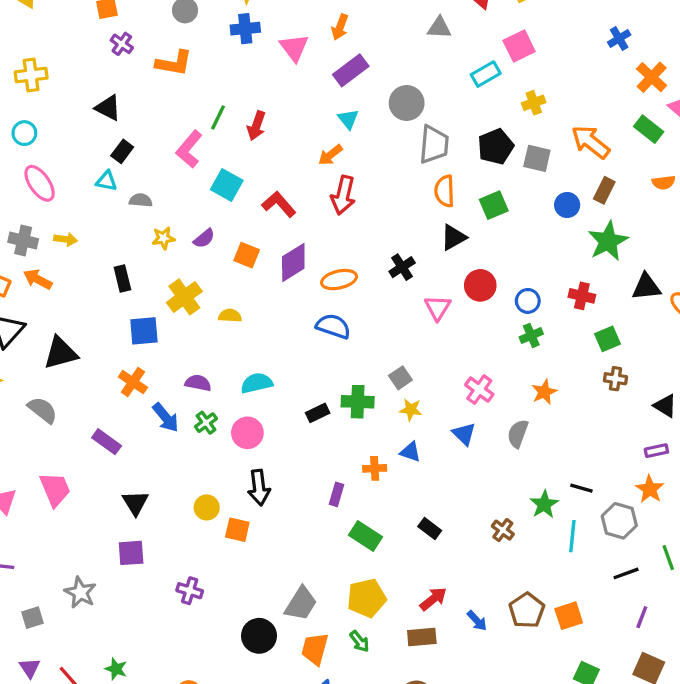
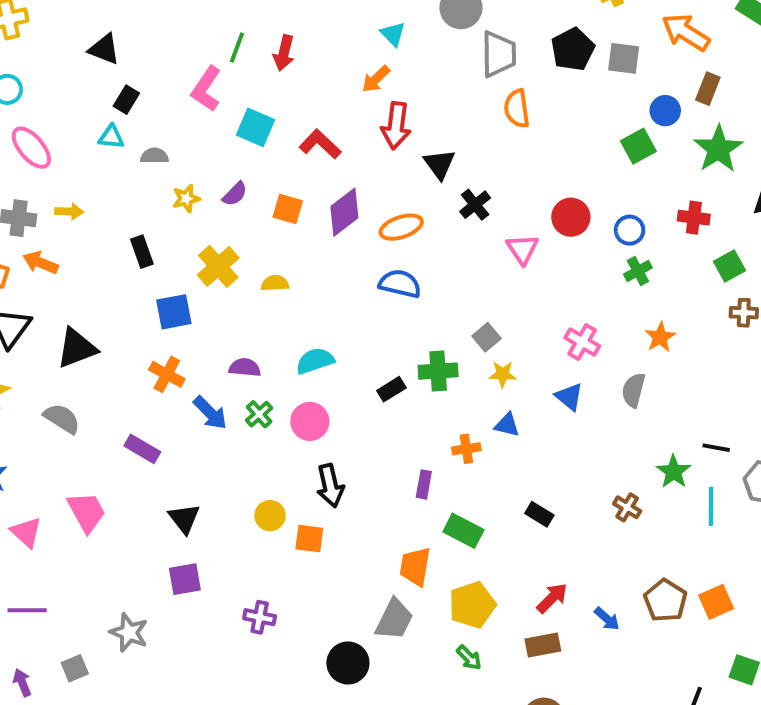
green square: (494, 205) -> (638, 146), moved
black triangle: (453, 237) -> (439, 164), moved, turned -32
orange trapezoid: (315, 649) -> (415, 567), moved

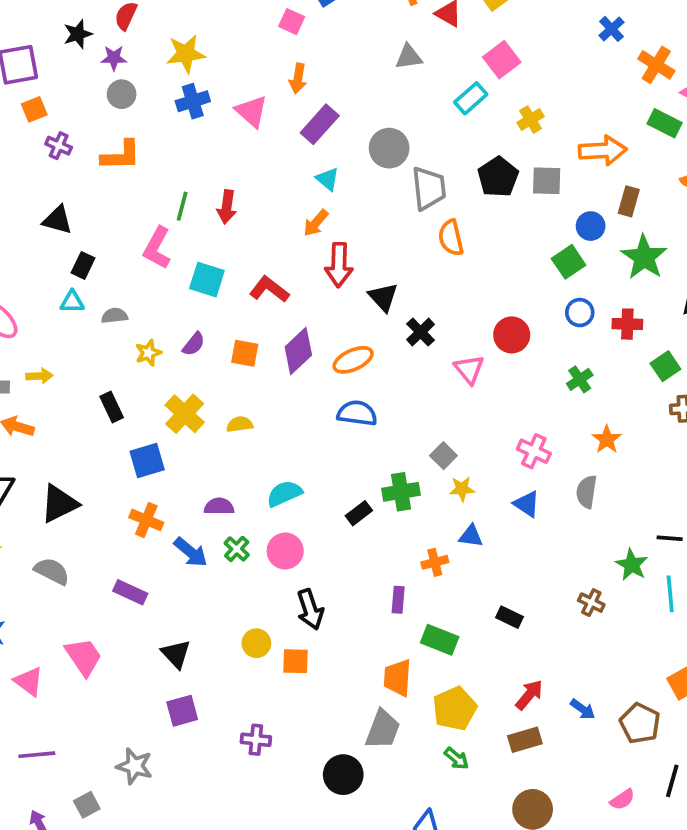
orange arrow: (686, 32) -> (603, 151), turned 150
blue circle: (630, 230) -> (580, 313), moved
brown pentagon: (665, 601) -> (640, 723), moved

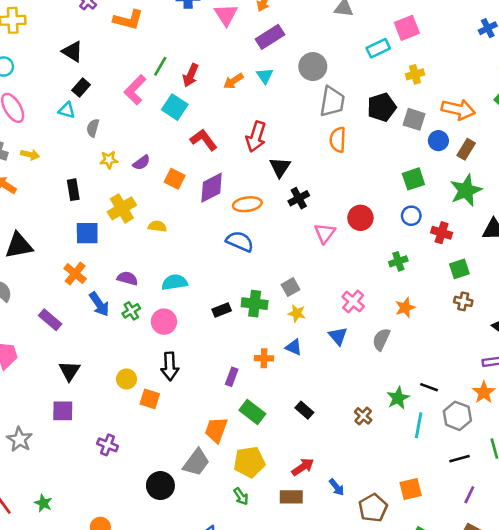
orange arrow: (316, 223) -> (233, 81), moved
blue circle: (591, 226) -> (438, 141), moved
cyan square: (207, 280) -> (175, 107), moved
gray semicircle: (114, 316) -> (93, 128), turned -84

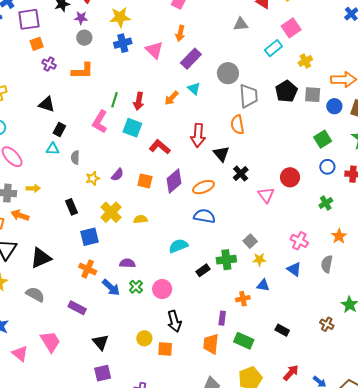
orange semicircle: (338, 140) -> (237, 125), moved
cyan semicircle: (175, 282) -> (178, 246), moved
orange trapezoid: (216, 430) -> (211, 344), moved

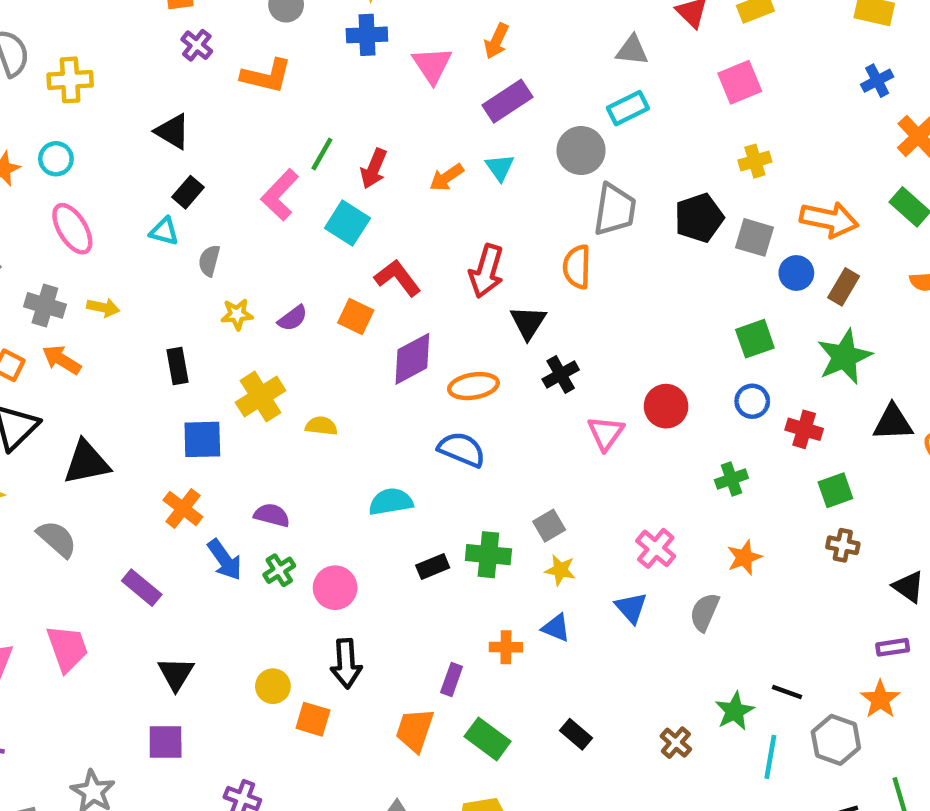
cyan rectangle: (273, 48) -> (628, 108), moved
orange square: (145, 181) -> (356, 317), moved

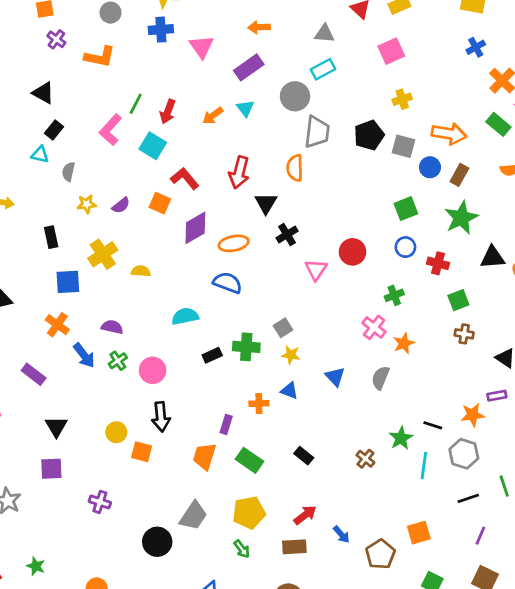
orange arrow: (496, 41) -> (259, 27), moved, turned 65
pink cross: (656, 548) -> (374, 327), moved
orange star: (880, 699) -> (473, 415), moved, turned 30

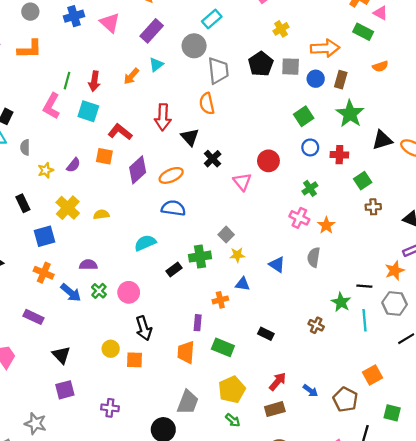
cyan triangle: (245, 108) -> (156, 65), turned 42

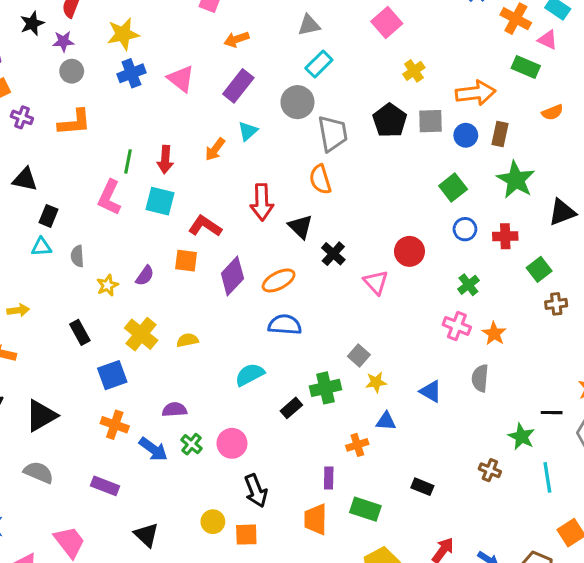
cyan line: (364, 320) -> (547, 477), moved

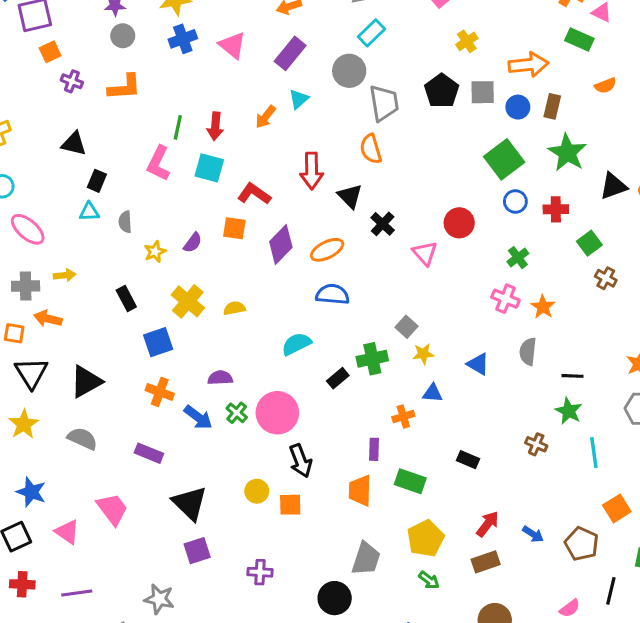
green square: (453, 188) -> (504, 159), size x1.4
brown cross: (556, 304) -> (606, 278), turned 35
black line: (552, 413) -> (572, 376), moved
pink circle: (232, 443) -> (277, 413), size x1.4
black triangle: (146, 535) -> (190, 503), size x1.4

